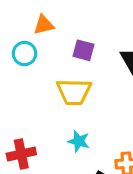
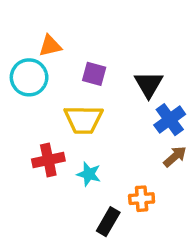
cyan circle: (24, 54) -> (29, 77), size x1.4
red cross: (21, 154) -> (48, 160), moved

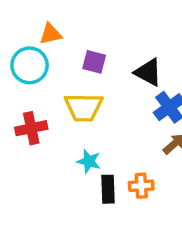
black triangle: (149, 84) -> (148, 72), turned -32
red cross: (48, 160) -> (31, 128), moved
black rectangle: (108, 222) -> (108, 189), moved, turned -32

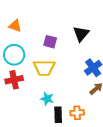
orange triangle: (50, 34) -> (15, 26), moved, turned 32
cyan circle: (30, 65) -> (14, 55), moved
black triangle: (148, 72) -> (81, 34), moved, turned 42

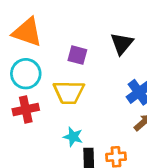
orange triangle: (15, 26) -> (27, 32), size x1.6

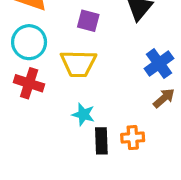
red cross: (26, 110) -> (29, 83), turned 30

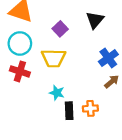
purple square: (88, 21) -> (60, 29), turned 32

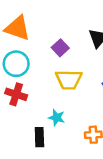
yellow trapezoid: (53, 58) -> (69, 80), moved
black rectangle: (69, 111) -> (39, 137), moved

